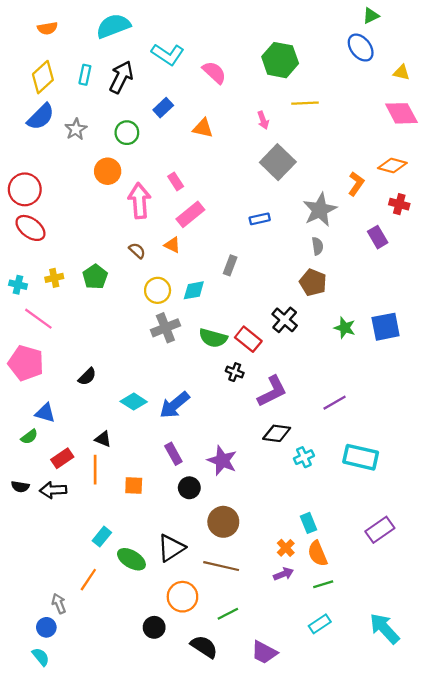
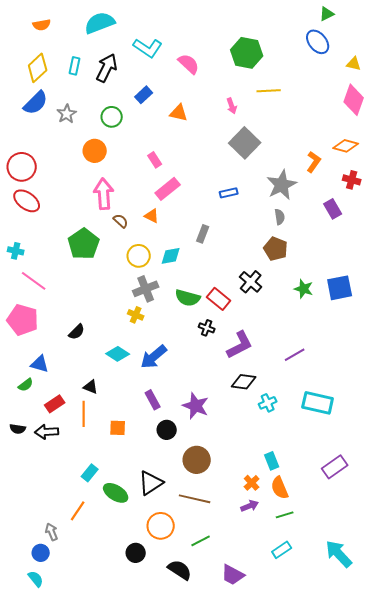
pink diamond: (401, 113) -> (354, 100), turned 48
pink arrow: (139, 201) -> (104, 194), moved
green pentagon: (95, 277) -> (84, 244), size x1.4
yellow cross: (54, 278) -> (136, 315), moved, turned 35

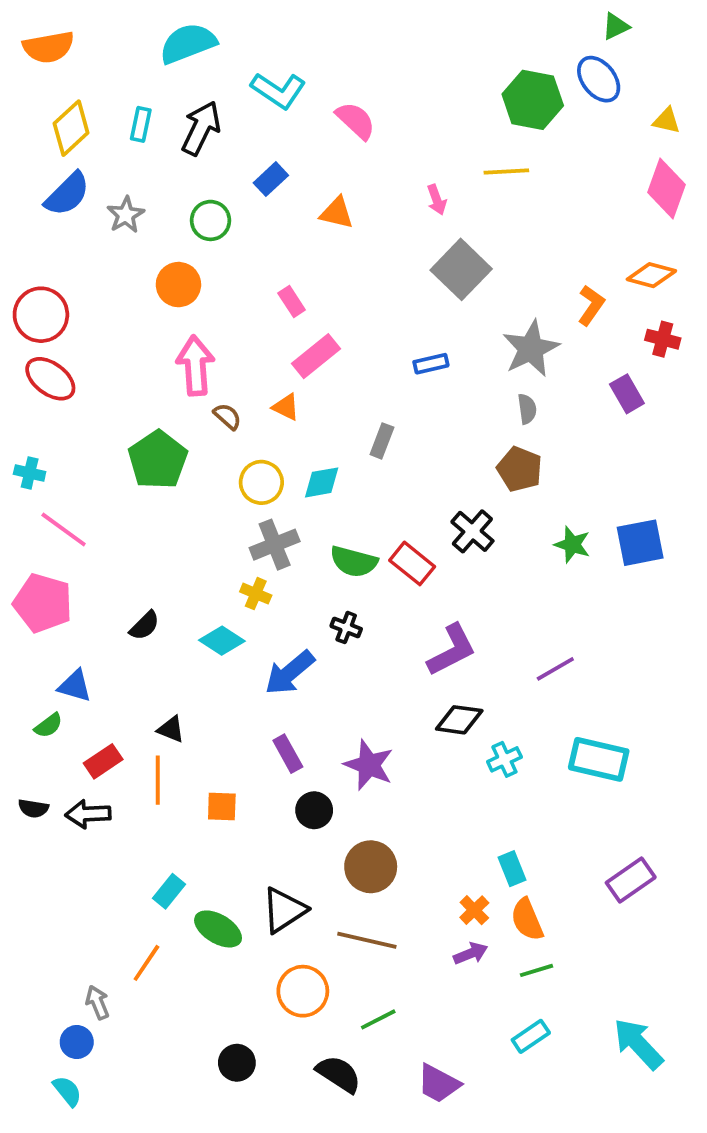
orange semicircle: (42, 25) -> (48, 47), moved, size x1.5
green hexagon: (247, 53) -> (533, 100), moved
black cross: (207, 328) -> (346, 627), moved
cyan diamond: (118, 354) -> (222, 641), moved
black circle: (136, 553) -> (237, 1063), moved

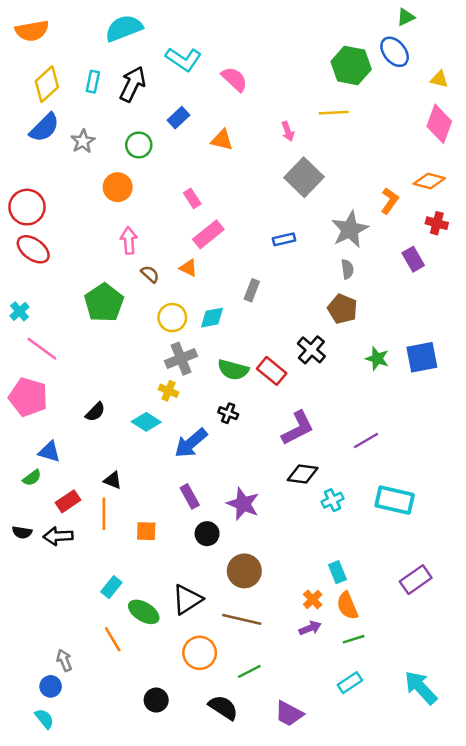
pink arrow: (195, 366) -> (129, 241), size x0.7
cyan cross: (30, 473) -> (20, 311), turned 36
orange line: (146, 963) -> (113, 639), moved, turned -65

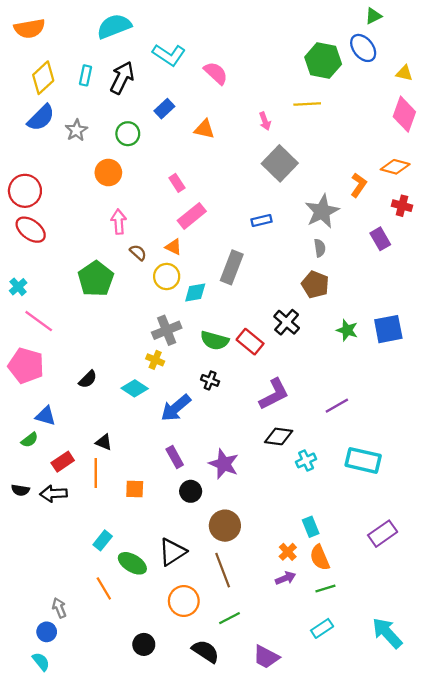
gray rectangle: (252, 290) -> (232, 267), size x1.6
yellow circle: (172, 318) -> (167, 276), moved
brown line: (242, 619) -> (223, 570), turned 56

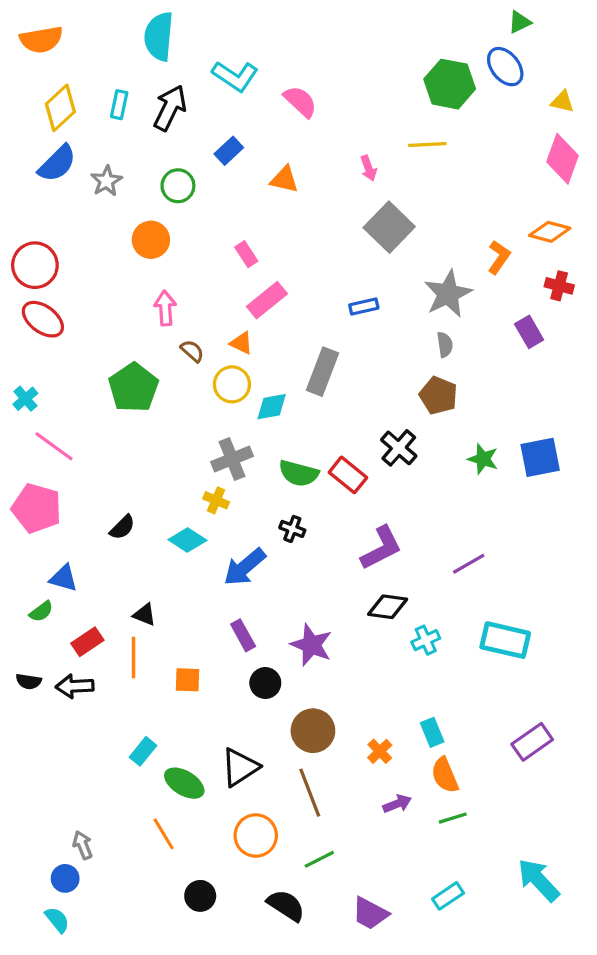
cyan semicircle: (114, 26) -> (159, 36), turned -64
orange cross: (288, 552) -> (380, 751), moved
orange line: (104, 588) -> (164, 834), moved
cyan rectangle: (322, 628) -> (448, 896), moved

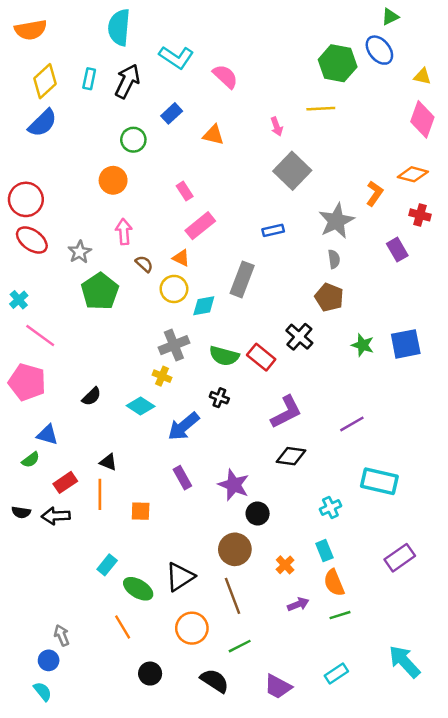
gray star: (106, 181) -> (80, 252), moved
cyan cross: (426, 640) -> (330, 508), moved
black circle: (265, 683) -> (258, 513), moved

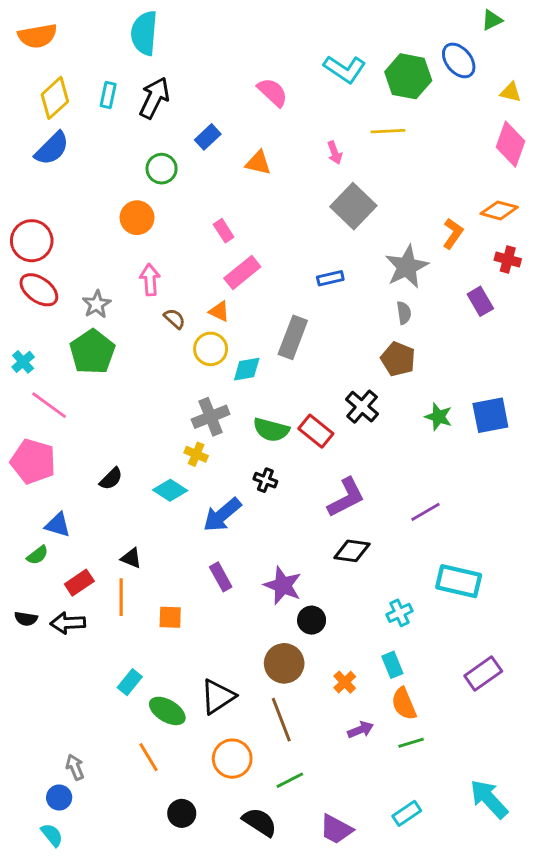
green triangle: (390, 17) -> (492, 20), moved
cyan L-shape: (176, 57) -> (345, 69), moved
green pentagon: (100, 291) -> (92, 352), moved

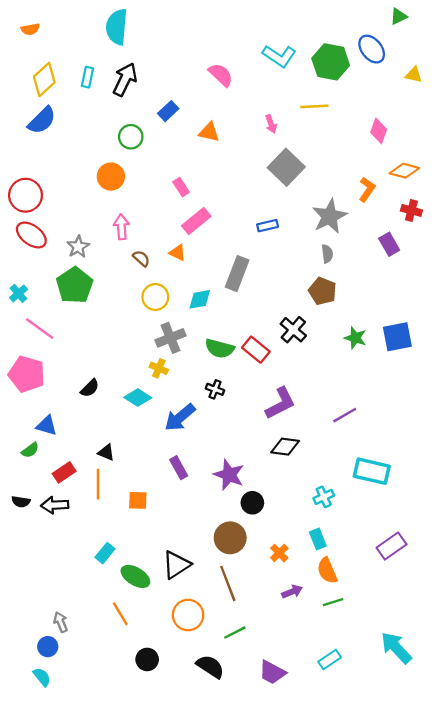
orange semicircle: (37, 36) -> (30, 29), size x0.6
pink diamond: (511, 144) -> (379, 131), moved, size x0.7
yellow circle: (211, 349) -> (155, 297), moved

